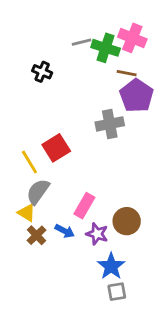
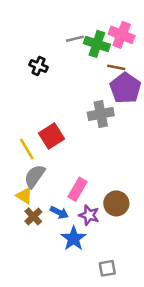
blue star: (111, 266) -> (74, 238), moved

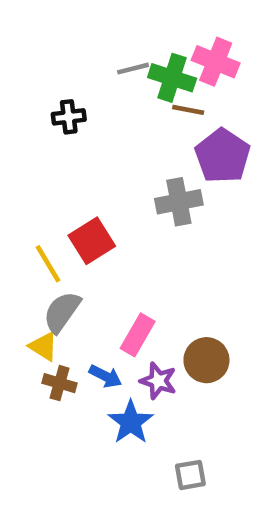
black cross: (39, 66) -> (69, 117), turned -30
brown line: (116, 67) -> (188, 110), moved
brown cross: (33, 216) -> (60, 383), turned -30

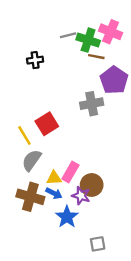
yellow triangle: (43, 346) -> (54, 178), moved, turned -35
brown circle: (206, 360) -> (92, 185), moved
brown cross: (60, 383) -> (30, 197), size x1.6

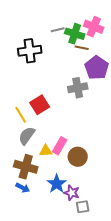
black cross: (35, 60) -> (30, 51), size x1.6
blue arrow: (54, 193) -> (23, 188), moved
purple star: (81, 196) -> (72, 193), moved

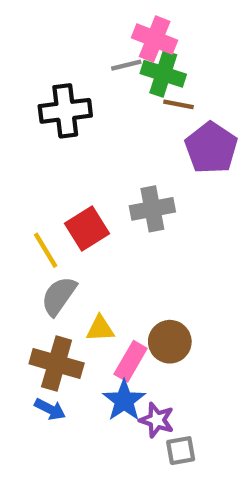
pink cross: (94, 27) -> (155, 39), moved
gray cross: (78, 88) -> (152, 209), moved
pink rectangle: (60, 146) -> (131, 361), moved

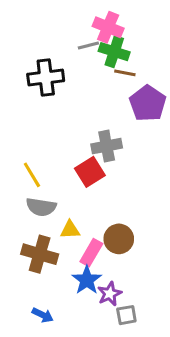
red square: (87, 228) -> (90, 172), moved
gray semicircle: (59, 296) -> (41, 207), turned -116
blue arrow: (50, 409) -> (43, 315), moved
purple star: (157, 420) -> (110, 294), turned 30

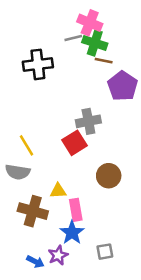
gray semicircle: (41, 207) -> (18, 172), moved
brown circle: (119, 239) -> (109, 176), moved
pink rectangle: (91, 253) -> (76, 210), turned -40
purple star: (110, 294) -> (58, 255), moved
gray square: (126, 315) -> (105, 252), moved

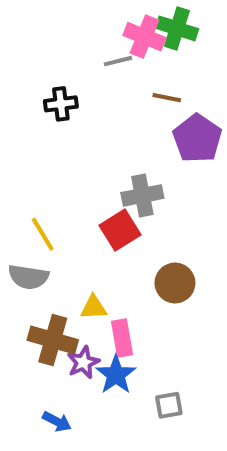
green cross: (95, 43) -> (177, 28), moved
black cross: (38, 64) -> (61, 104), size x0.7
purple star: (58, 255) -> (83, 362), moved

